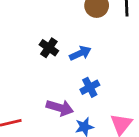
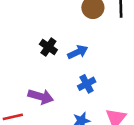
purple arrow: (60, 108) -> (41, 97), moved

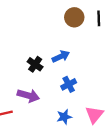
black cross: (48, 47) -> (35, 64), moved

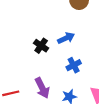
purple arrow: (28, 96) -> (42, 88), moved, turned 48

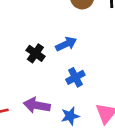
purple arrow: (42, 88) -> (37, 105), turned 126

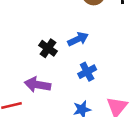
purple arrow: (37, 105) -> (38, 85), moved

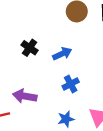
black cross: (48, 48) -> (30, 48), moved

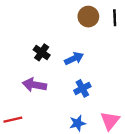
purple arrow: (25, 96) -> (34, 85), moved

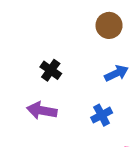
blue arrow: (74, 58) -> (116, 73), moved

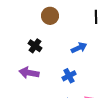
brown circle: (109, 25) -> (50, 16), moved

